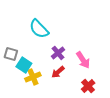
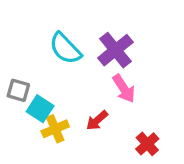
purple cross: (58, 53) -> (115, 50), moved, size x1.5
pink arrow: (83, 60) -> (124, 89), moved

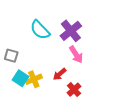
cyan square: (40, 109) -> (20, 78), moved
red cross: (147, 144) -> (74, 90), moved

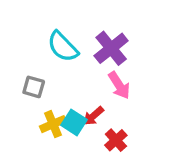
gray square: (11, 56) -> (34, 87), moved
cyan square: (20, 78) -> (74, 122), moved

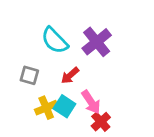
pink arrow: (119, 85) -> (91, 102), moved
red arrow: (93, 116) -> (70, 75), moved

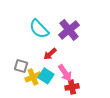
gray square: (29, 75) -> (21, 66), moved
red cross: (101, 122) -> (72, 87), turned 32

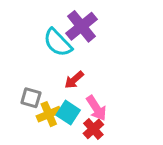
purple cross: (69, 30) -> (82, 26), moved
red cross: (72, 87) -> (93, 129), moved, turned -32

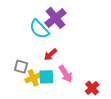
cyan square: (68, 113) -> (46, 77), turned -35
red cross: (93, 129) -> (92, 88), moved

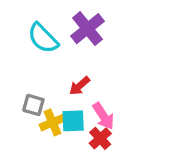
cyan semicircle: (39, 29) -> (43, 38), moved
red cross: (92, 88) -> (100, 138), moved

